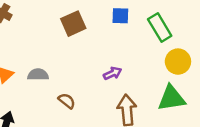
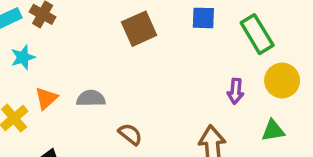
purple arrow: (113, 73) -> (236, 91), moved, turned 120
green triangle: (171, 98) -> (273, 131), size x0.6

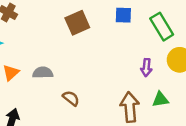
green triangle: (273, 131) -> (160, 99), moved

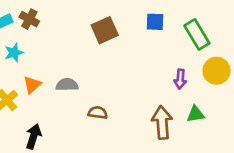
brown semicircle: (71, 98) -> (98, 113), turned -30

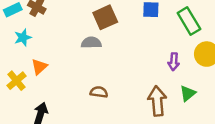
gray semicircle: (67, 85) -> (91, 43), moved
green triangle: (196, 114) -> (188, 93), turned -30

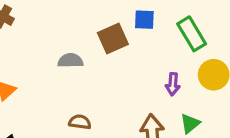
brown square: (105, 17) -> (113, 39), moved

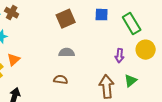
brown square: (113, 39) -> (66, 19), moved
gray semicircle: (70, 61) -> (67, 53), moved

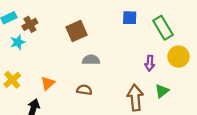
brown cross: (12, 13) -> (30, 24), moved, turned 32
brown square: (66, 19) -> (77, 31), moved
orange triangle: (14, 60) -> (48, 83), moved

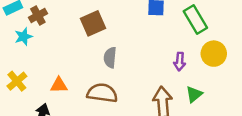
gray semicircle: (91, 60) -> (110, 58), turned -84
orange triangle: (48, 83) -> (59, 85), turned 40
brown semicircle: (84, 90) -> (102, 93), size x1.6

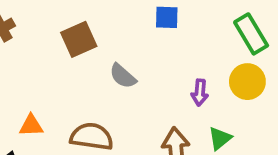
green rectangle: (195, 19) -> (251, 34), moved
gray semicircle: (110, 58) -> (123, 76), moved, turned -54

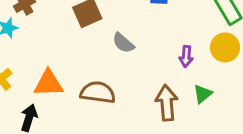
orange triangle: (31, 126) -> (48, 83), size x1.5

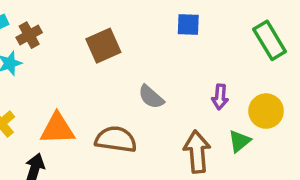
gray semicircle: (123, 43) -> (151, 97), moved
yellow circle: (225, 47) -> (266, 111), moved

